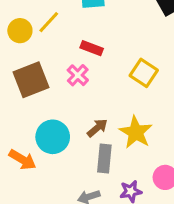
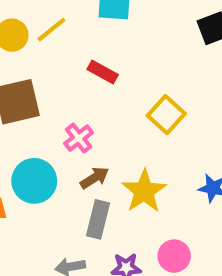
pink cross: (78, 75) -> (79, 138), moved

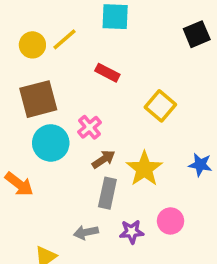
cyan circle: (34, 181) -> (51, 143), moved

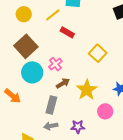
yellow line: (65, 39) -> (53, 15), moved
brown square: (38, 99) -> (26, 46), turned -30
gray rectangle: (107, 193) -> (51, 105), moved
pink circle: (171, 221) -> (105, 111), moved

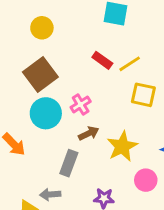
yellow line: (53, 15) -> (130, 64), moved
yellow square: (98, 53) -> (143, 95), turned -36
gray arrow: (51, 126) -> (50, 194), moved

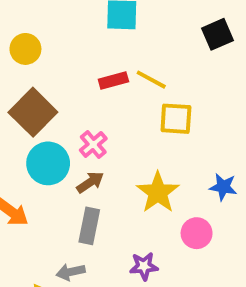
red rectangle: (102, 60) -> (113, 81), turned -42
yellow line: (130, 64) -> (151, 80), turned 70
brown arrow: (89, 133) -> (90, 182), moved

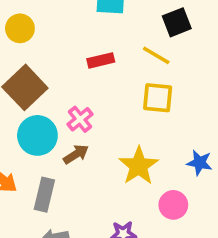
black square: (217, 34) -> (177, 22), moved
yellow line: (151, 80) -> (156, 55), moved
gray rectangle: (89, 226) -> (44, 195), moved

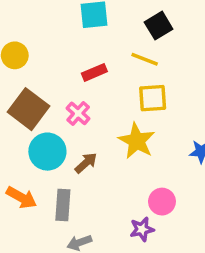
pink cross: (80, 119) -> (78, 113), moved
yellow star: (139, 166) -> (137, 141), moved
pink circle: (173, 205) -> (162, 202), moved

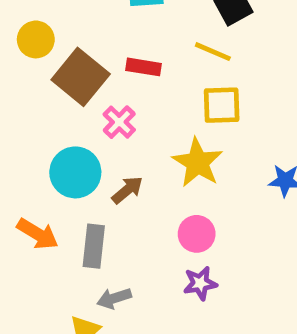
red rectangle: (94, 72) -> (143, 67), turned 30
brown square: (28, 109) -> (81, 77), moved
pink circle: (162, 202) -> (197, 234), moved

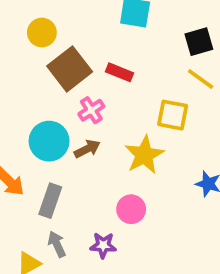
yellow line: (213, 52) -> (201, 79), moved
brown arrow: (127, 190) -> (87, 149), moved
purple star: (200, 283) -> (103, 245), moved
gray arrow: (114, 298) -> (57, 244), turned 70

